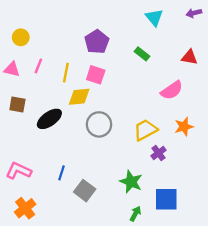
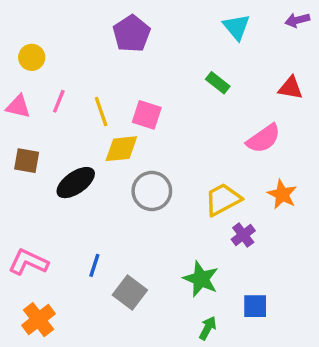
purple pentagon: (97, 42) -> (132, 34), moved
yellow line: (66, 73) -> (101, 111), turned -30
orange star: (184, 127) -> (282, 194), turned -30
blue square: (166, 199) -> (255, 306), size x0.7

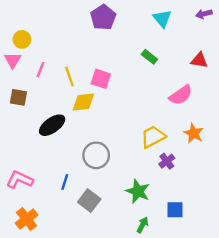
purple pentagon: (132, 34) -> (103, 17), moved
pink triangle: (18, 106) -> (13, 60), moved, turned 48
brown square: (27, 161) -> (18, 97), moved
gray circle: (152, 191) -> (96, 155), moved

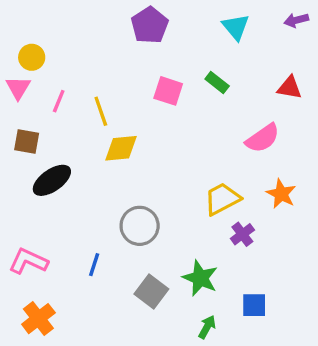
pink square: (101, 79) -> (168, 91), moved
black ellipse: (52, 125) -> (52, 180), moved
gray square: (89, 201) -> (151, 292), moved

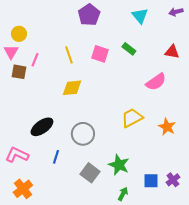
yellow line: (101, 111) -> (69, 55), moved
brown square: (27, 142) -> (19, 72), moved
black ellipse: (52, 180) -> (42, 127), moved
orange star: (281, 194) -> (167, 127), moved
purple cross: (242, 234) -> (173, 180), moved

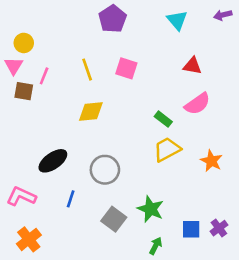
green rectangle: (129, 49) -> (163, 119), moved
red triangle: (172, 52) -> (192, 66), moved

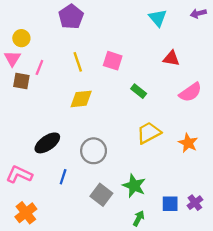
purple pentagon: (112, 19) -> (71, 17), moved
pink semicircle: (197, 104) -> (190, 92), moved
green rectangle: (163, 119) -> (139, 91), moved

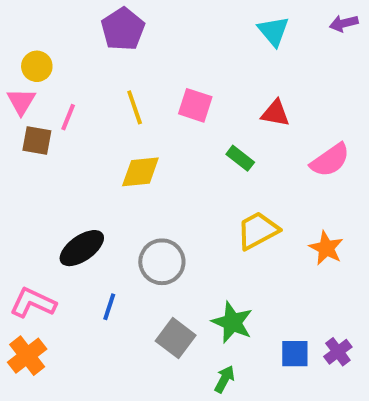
red triangle: (171, 58) -> (275, 113), moved
orange cross: (26, 213) -> (27, 356), moved
green arrow: (139, 218) -> (225, 379), moved

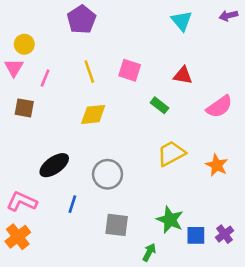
brown square: (37, 141) -> (24, 108), moved
green star: (232, 322) -> (170, 220), moved
gray square: (176, 338) -> (117, 225), turned -30

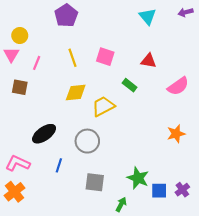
yellow trapezoid: (171, 153) -> (103, 106), moved
orange star: (217, 165) -> (176, 134), turned 30

